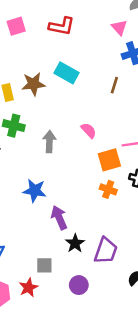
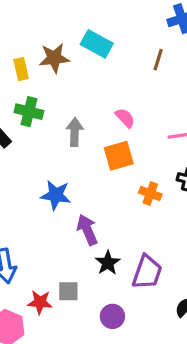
orange square: (109, 160) -> (119, 156), moved
red star: (28, 287) -> (40, 302), moved, turned 30

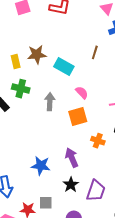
cyan rectangle: (97, 44) -> (64, 67), moved
brown line: (158, 60) -> (95, 52), moved
blue star: (56, 195) -> (41, 166), moved
purple arrow: (87, 230) -> (72, 158), moved

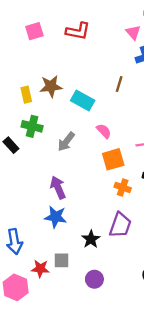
gray arrow: (50, 102) -> (66, 142), turned -144
orange square: (78, 117) -> (113, 159), moved
purple arrow: (72, 158) -> (58, 187), moved
purple trapezoid: (96, 191) -> (120, 225), moved

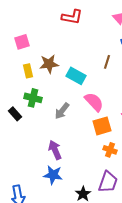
pink square: (34, 31) -> (22, 42), moved
pink semicircle: (104, 131) -> (94, 102), size x1.5

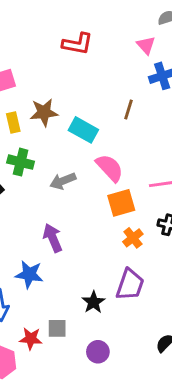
gray arrow: (62, 111) -> (63, 181), turned 30
orange cross: (110, 150) -> (133, 238), turned 32
blue star: (53, 175) -> (29, 274), moved

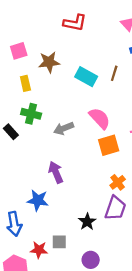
brown star: (44, 112) -> (49, 62), moved
cyan rectangle: (83, 130) -> (86, 77), moved
orange cross: (133, 238) -> (118, 182), moved

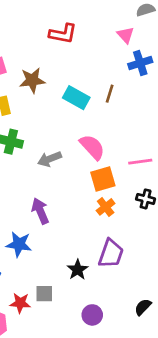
orange cross: (118, 182) -> (106, 207), moved
purple circle: (91, 260) -> (92, 315), moved

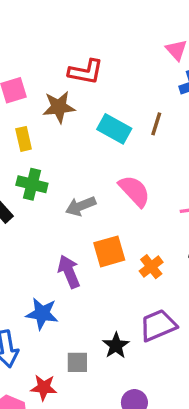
red L-shape: (63, 34) -> (86, 72), moved
orange square: (103, 179) -> (109, 251), moved
purple trapezoid: (111, 254) -> (158, 325), turned -132
gray square: (44, 294) -> (77, 362), moved

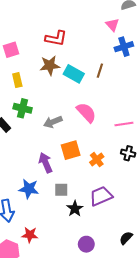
brown star: (59, 107) -> (50, 65), moved
gray square: (77, 362) -> (61, 190), moved

